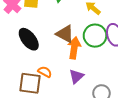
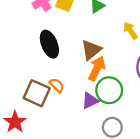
brown triangle: (65, 34) -> (91, 50), turned 36
green circle: (95, 36) -> (109, 90), moved

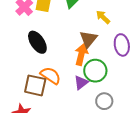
brown triangle: (91, 50) -> (88, 39), moved
orange semicircle: (57, 85) -> (51, 75), size x1.5

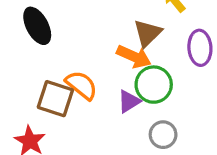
black ellipse: (37, 42) -> (37, 26), moved
orange arrow: (81, 54) -> (134, 57), turned 95

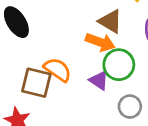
brown triangle: (148, 33) -> (110, 21), turned -40
purple triangle: (129, 101) -> (99, 80), turned -50

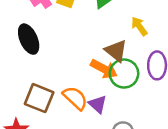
green circle: (119, 65) -> (124, 74), moved
orange semicircle: (58, 70) -> (75, 98), moved

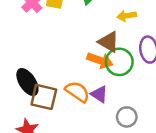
yellow arrow: (139, 26) -> (127, 16), turned -54
black ellipse: (29, 39) -> (27, 82), moved

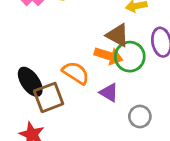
orange semicircle: (77, 92) -> (76, 73), moved
brown square: (44, 97) -> (49, 97), turned -32

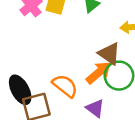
orange arrow: (109, 56) -> (99, 73), turned -64

